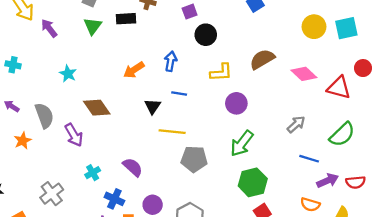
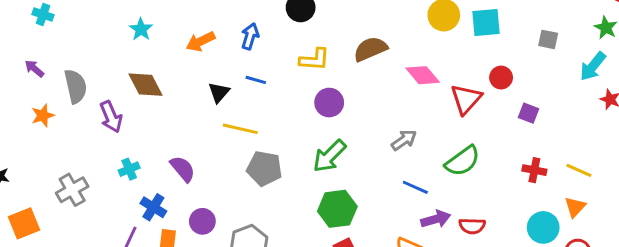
cyan star: (68, 74) -> (141, 29), moved
red triangle: (339, 88) -> (466, 99), turned 50

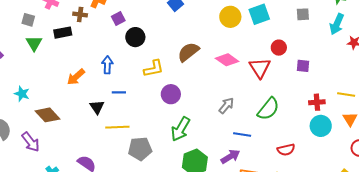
cyan star: (141, 29) -> (22, 94), moved
purple arrow: (436, 219) -> (230, 157), moved
cyan circle: (543, 227) -> (321, 126), moved

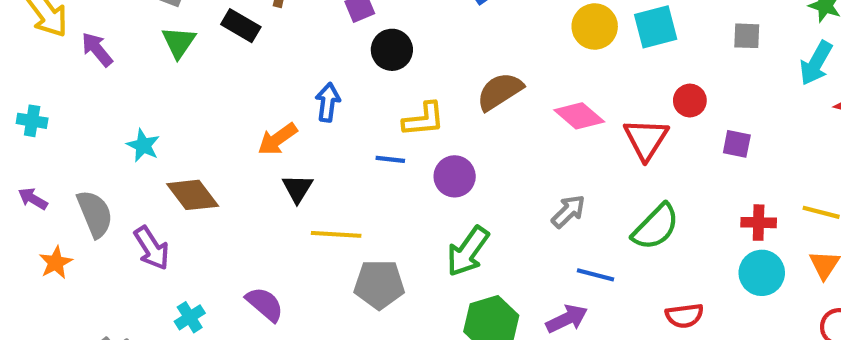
black rectangle: (63, 33) -> (241, 26), turned 36
orange arrow: (76, 77) -> (277, 139), moved
blue line: (119, 92) -> (390, 159), moved

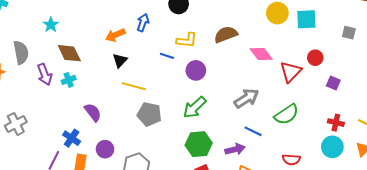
gray arrow: (568, 211) -> (246, 98), size x1.4
cyan cross: (190, 317) -> (69, 80), moved

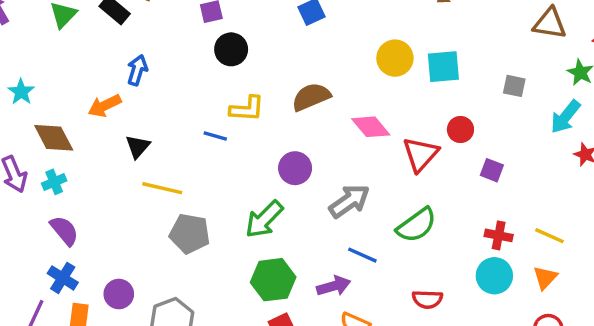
blue arrow: (143, 23) -> (137, 70), moved
orange arrow: (115, 35) -> (105, 106), moved
purple circle: (196, 70) -> (295, 168), moved
purple semicircle: (93, 112) -> (64, 231), moved

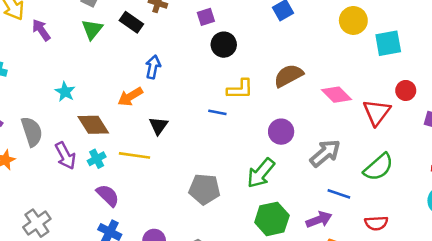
yellow circle: (395, 58) -> (353, 20), moved
yellow line: (162, 188) -> (135, 155), moved
red semicircle: (427, 299) -> (376, 223), moved

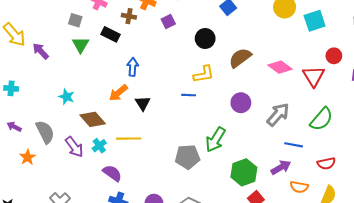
black circle: (224, 45) -> (205, 38), moved
black triangle: (159, 126) -> (143, 103), moved
green arrow: (261, 173) -> (215, 140), moved

